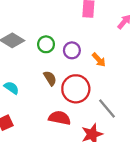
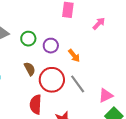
gray line: (107, 108) -> (78, 84), moved
red semicircle: (60, 118) -> (36, 104), turned -102

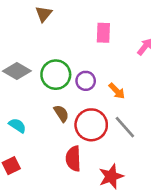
green circle: (28, 39) -> (56, 75), size x1.5

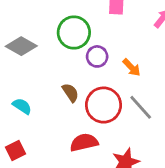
green circle: (56, 75) -> (74, 32), moved
red semicircle: (73, 159) -> (84, 142), turned 80

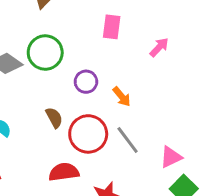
green circle: (74, 32) -> (45, 53), moved

